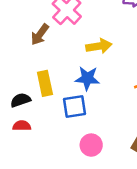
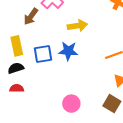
yellow rectangle: (45, 83) -> (17, 46), moved
blue square: (74, 106) -> (43, 54), moved

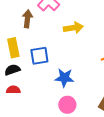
brown arrow: (31, 17) -> (27, 19), turned 150
blue star: (68, 51) -> (64, 78), moved

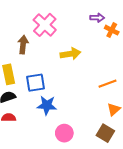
blue star: (64, 78) -> (47, 105), moved

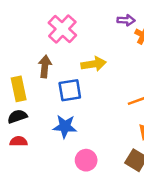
brown arrow: (23, 44) -> (45, 66), moved
blue square: (35, 83) -> (70, 90), moved

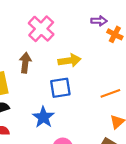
blue square: (70, 90) -> (60, 88), moved
blue star: (65, 126) -> (43, 117), turned 30

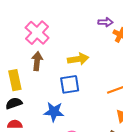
pink cross: (41, 29) -> (37, 33), moved
blue star: (43, 117) -> (54, 112), turned -30

